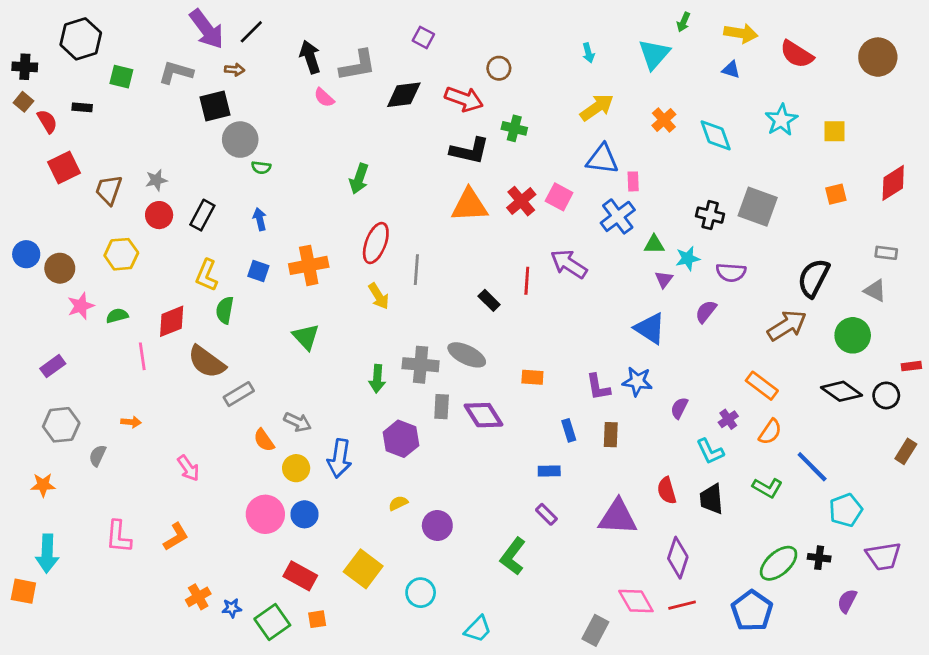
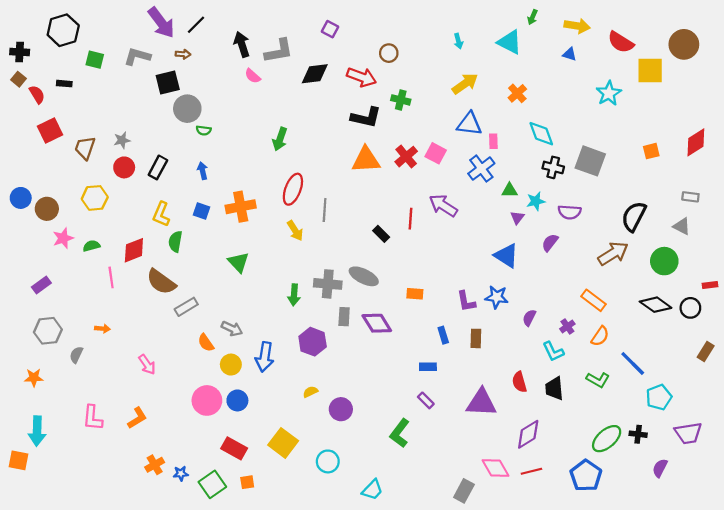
cyan triangle: (654, 54) -> (510, 42), turned -44
yellow square: (834, 131) -> (650, 71), moved, size x1.5
cyan diamond: (716, 135) -> (541, 134), moved
purple diamond: (678, 558) -> (528, 434), turned 40

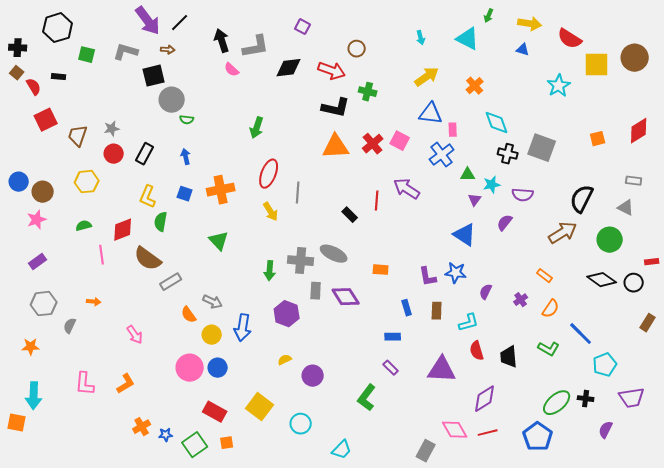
brown circle: (684, 44) -> (635, 58), moved
pink star: (63, 238) -> (37, 220), moved
orange rectangle: (593, 300) -> (545, 276), size x0.7
cyan L-shape: (553, 351) -> (469, 323), moved, turned -80

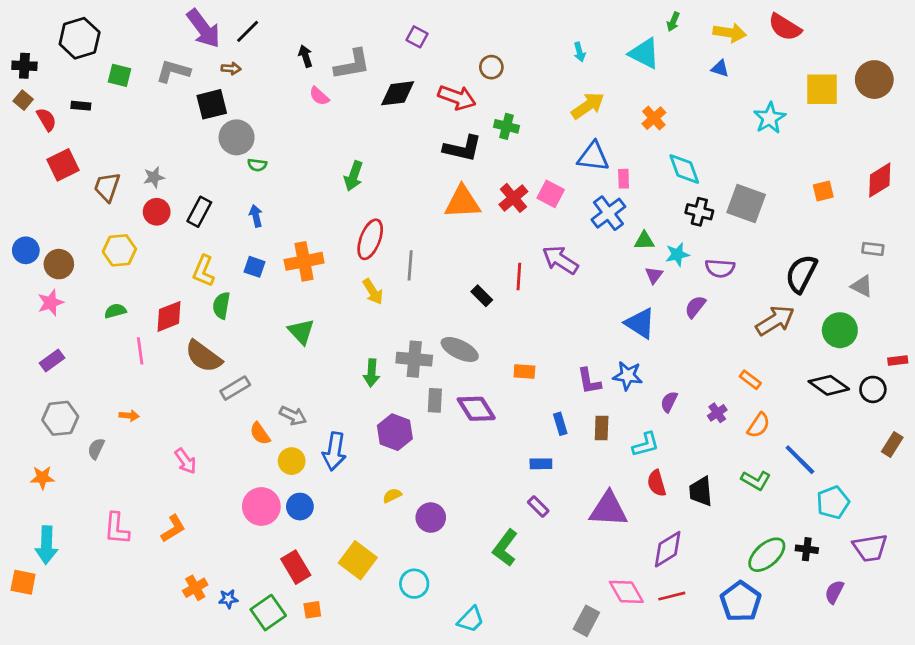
red semicircle: (570, 39) -> (785, 27), moved
black arrow: (222, 41) -> (305, 56), size x0.7
red rectangle: (215, 412) -> (296, 567), turned 30

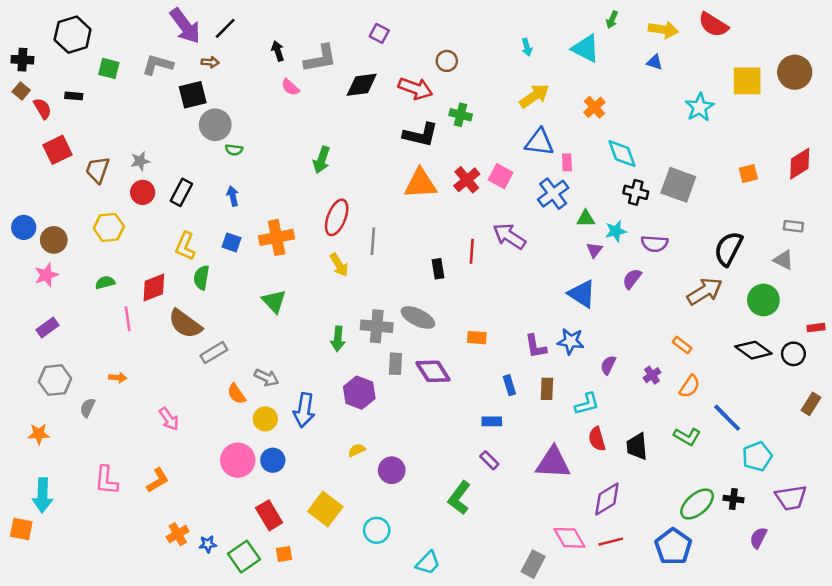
black rectangle: (482, 296) -> (438, 269), turned 36

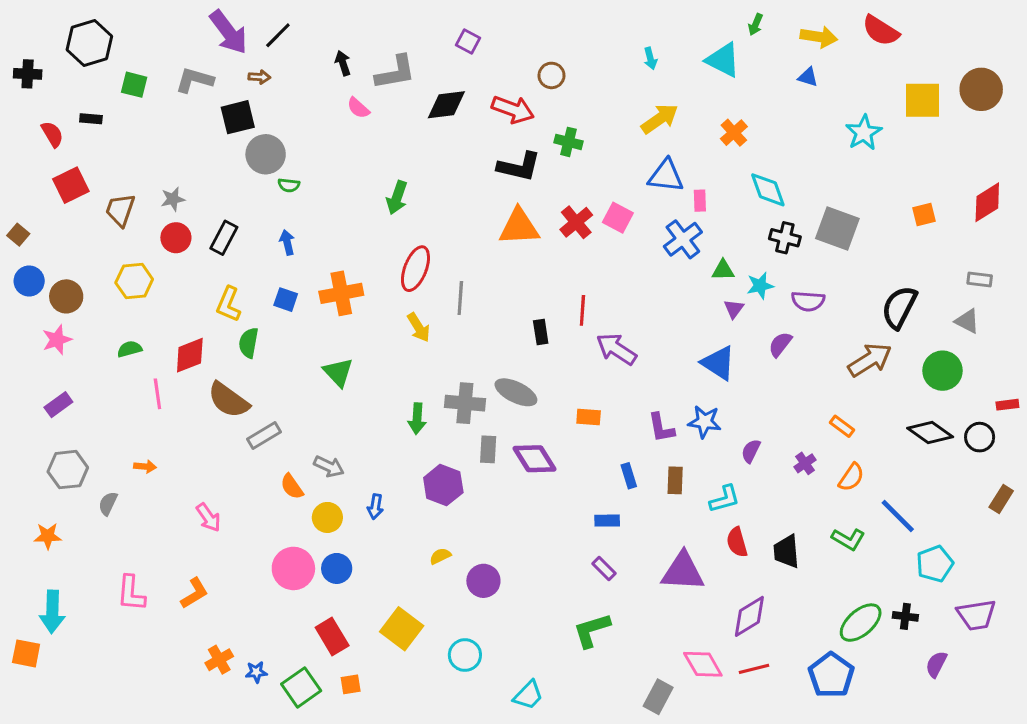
brown square: (21, 91) -> (18, 235), moved
purple arrow: (509, 236) -> (616, 349), moved
blue arrow: (304, 410) -> (375, 507), size x0.6
green L-shape: (459, 498) -> (592, 630), moved, turned 36

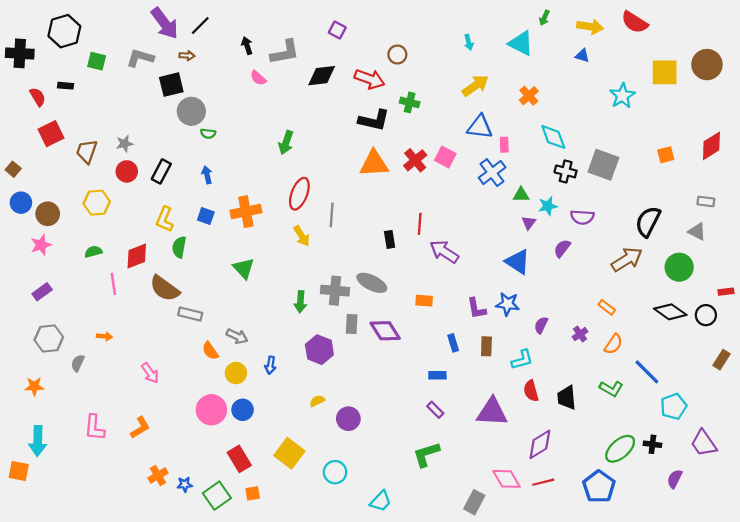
black cross: (28, 74) -> (20, 53), size x1.4
gray rectangle: (264, 436) -> (190, 314), turned 45
purple trapezoid: (977, 615) -> (704, 443), turned 64

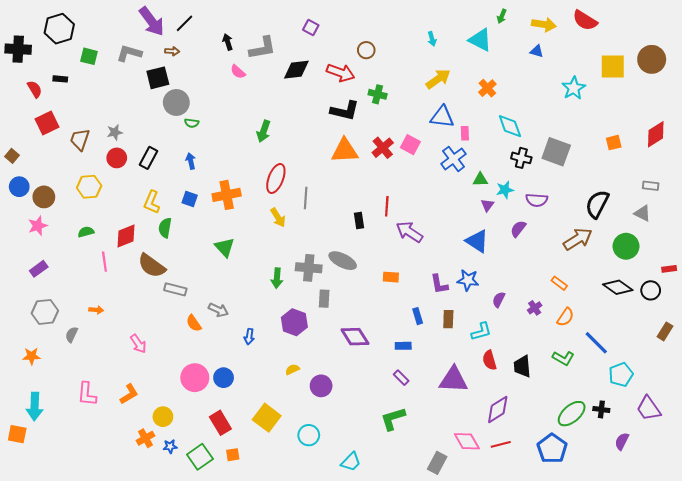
purple diamond: (385, 331) -> (355, 337), moved
yellow circle: (236, 373) -> (163, 417), moved

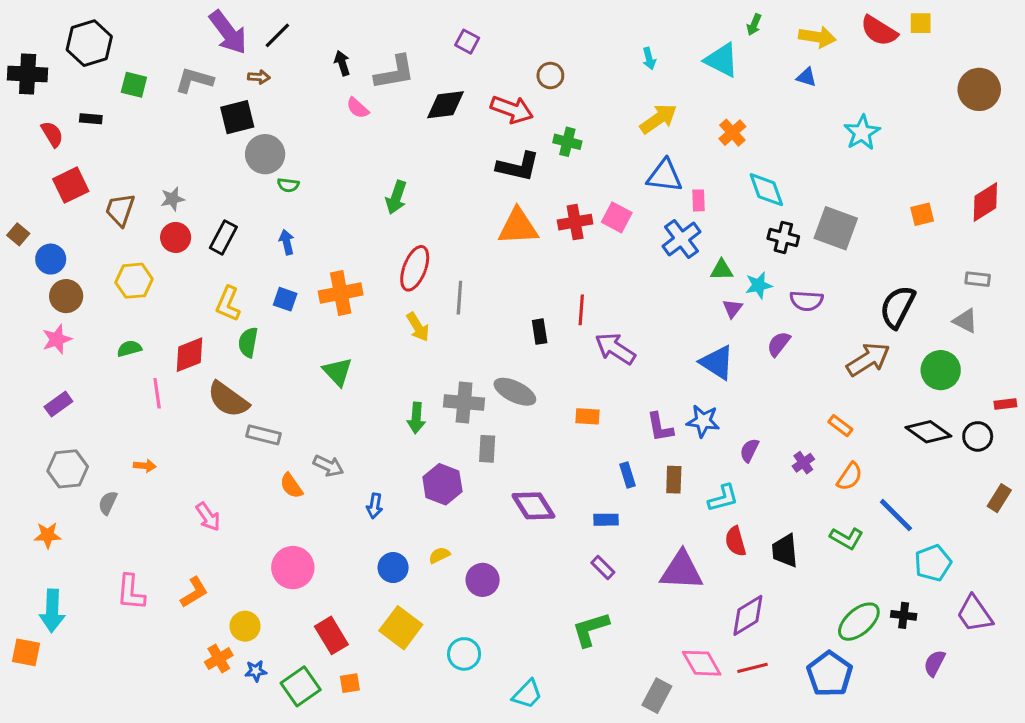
yellow square: (613, 67) -> (921, 23), moved, size x0.6
red cross: (383, 148) -> (575, 222), turned 30
blue circle: (19, 187) -> (51, 259), moved
blue circle: (224, 378) -> (393, 568), moved

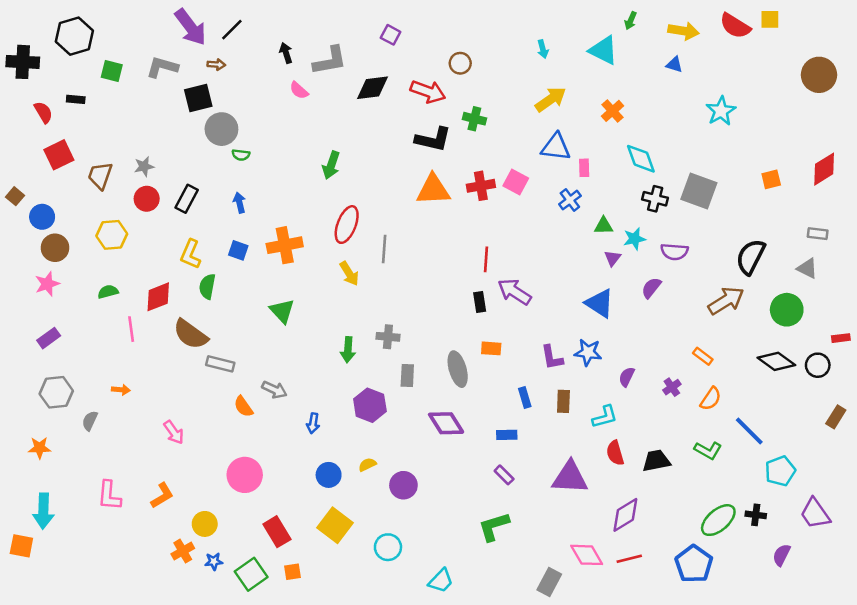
blue cross: (682, 239) -> (570, 200), size x0.7
black rectangle: (540, 332) -> (480, 302), moved
gray ellipse: (515, 392) -> (458, 369), moved, turned 48
gray cross: (464, 403) -> (388, 337), size x0.7
black trapezoid: (785, 551) -> (656, 461), turned 84

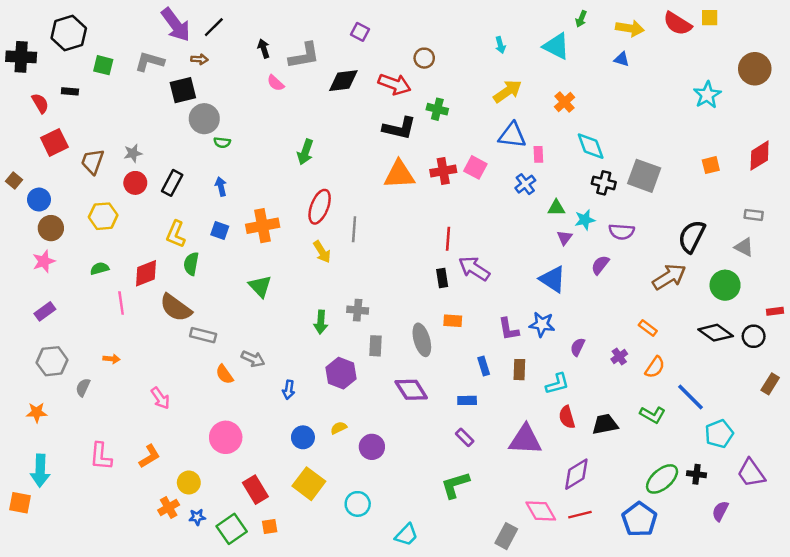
cyan star: (721, 111) -> (707, 95), moved

